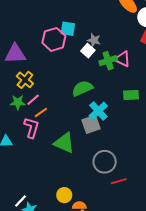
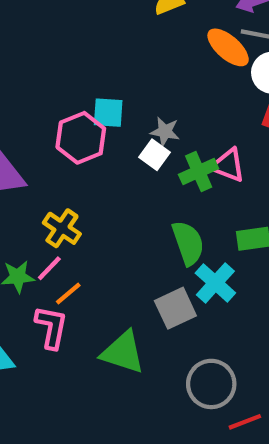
yellow cross: (25, 80) -> (62, 228), moved
green semicircle: (82, 88) -> (188, 243), moved, turned 100
cyan cross: (98, 111) -> (215, 283), moved

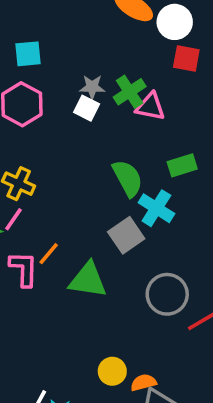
cyan square: (108, 113) -> (28, 54), moved
green cross: (199, 172) -> (130, 92), moved
orange line: (68, 293) -> (49, 254), moved

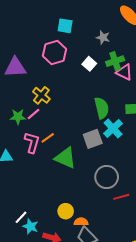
gray star: (92, 87) -> (103, 37), moved

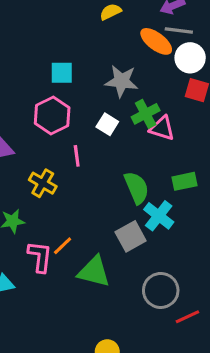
gray star: (103, 37) -> (121, 81), size x1.5
pink line: (34, 114) -> (77, 156), moved, turned -48

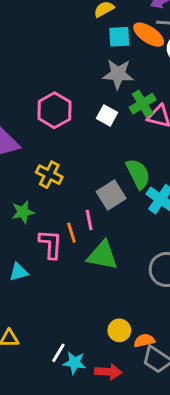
cyan square: (62, 73) -> (119, 37), moved
pink line: (77, 156) -> (89, 220), moved
gray square: (131, 236) -> (111, 195), moved
orange line: (63, 246) -> (71, 233), turned -60

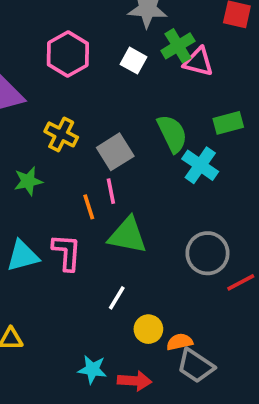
gray square: (111, 195) -> (115, 152), moved
pink L-shape: (51, 244) -> (67, 252), moved
cyan triangle: (19, 272) -> (23, 256), size x1.4
white line: (58, 353) -> (117, 298), moved

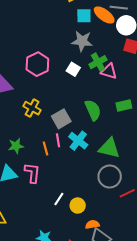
cyan cross: (200, 165) -> (78, 141), moved
green star: (28, 181) -> (16, 146), moved
green triangle: (127, 235) -> (109, 148), moved
yellow circle: (148, 329) -> (78, 206), moved

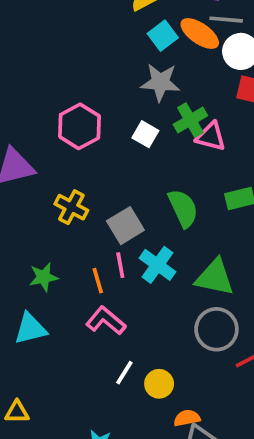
cyan square: (84, 16) -> (163, 36), turned -35
pink L-shape: (32, 173) -> (106, 321), moved, turned -55

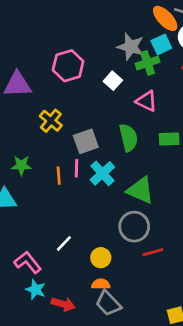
cyan square: (163, 36) -> (161, 44), moved
green cross: (190, 120) -> (148, 63), moved
pink triangle: (211, 136) -> (146, 101), moved
pink L-shape: (106, 321) -> (28, 262), moved
yellow circle: (159, 384) -> (101, 258), moved

